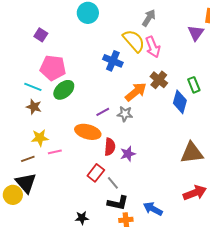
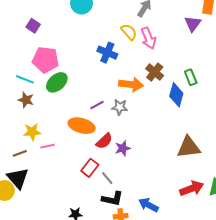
yellow semicircle: (134, 41) -> (129, 32), size x0.7
orange arrow: (136, 92) -> (131, 84), turned 45
red semicircle: (110, 147) -> (104, 141), turned 42

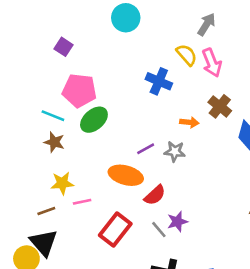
orange arrow: (131, 84) -> (189, 122), size x0.6
purple star: (123, 148) -> (177, 222), moved
red rectangle: (90, 168) -> (115, 230), moved, size x1.4
gray line: (107, 178) -> (159, 230), moved

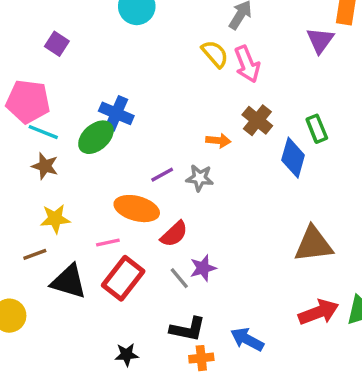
blue cross: (159, 81) -> (116, 113), moved
pink pentagon: (79, 91) -> (28, 101), moved
pink line: (82, 202) -> (108, 243), moved
black triangle: (44, 243) -> (69, 282), moved, turned -32

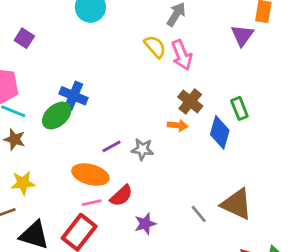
orange arrow: (218, 141) -> (178, 125), moved
pink line: (108, 243) -> (92, 203), moved
brown triangle: (313, 244) -> (237, 204), turned 32
gray line: (179, 278) -> (199, 214), moved

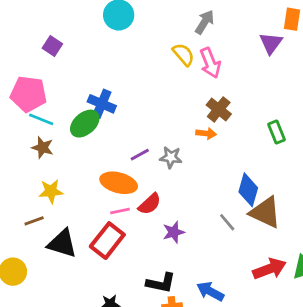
green rectangle: (239, 108) -> (277, 132), moved
blue diamond: (220, 132) -> (248, 190), moved

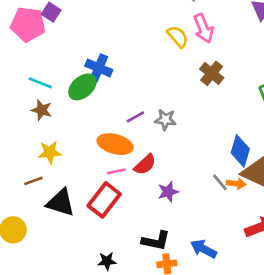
yellow semicircle: (183, 54) -> (178, 37), moved
pink pentagon: (28, 94) -> (28, 24), moved
orange arrow: (206, 133) -> (236, 184), moved

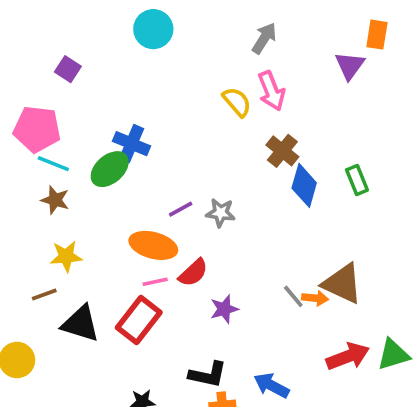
pink pentagon: (28, 24) -> (37, 129), moved
blue diamond: (240, 151) -> (304, 185), moved

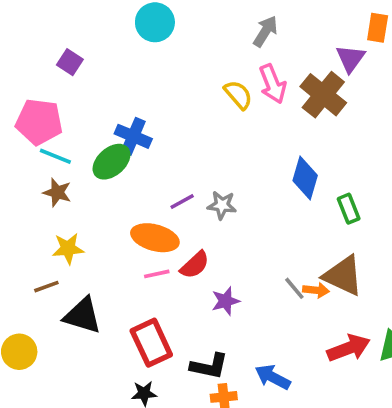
brown cross: (282, 151) -> (323, 95), moved, size x1.4
green rectangle: (357, 180) -> (349, 209), moved
red rectangle: (139, 320) -> (151, 343), moved, turned -63

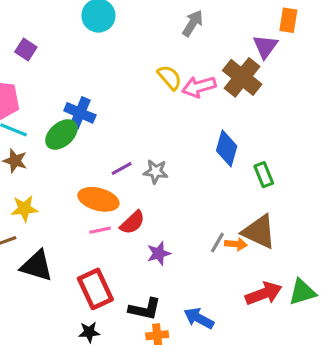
pink arrow: (273, 84) -> (199, 87), moved, turned 96
gray line: (294, 288) -> (217, 243), turned 70

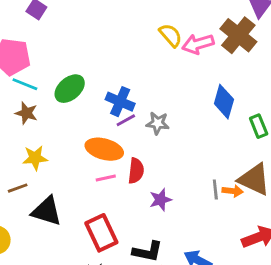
blue cross: (80, 113) -> (120, 102), moved
red semicircle: (132, 223) -> (136, 171), turned -40
gray line: (217, 243) -> (215, 190), turned -36

